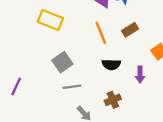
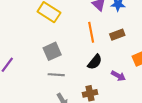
black semicircle: (111, 64) -> (95, 62), turned -63
purple arrow: (140, 75) -> (118, 76), turned -72

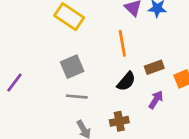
brown rectangle: (117, 35) -> (154, 67), moved
purple arrow: (118, 76) -> (156, 100), turned -88

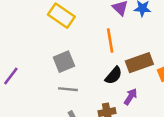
brown rectangle: (154, 67) -> (139, 63), size x1.5
purple arrow: (156, 100) -> (131, 97), moved

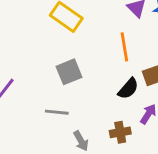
gray line: (68, 89) -> (57, 112), moved

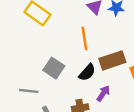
gray square: (69, 72) -> (54, 68), moved, turned -35

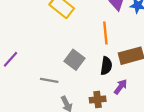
black semicircle: (87, 72) -> (106, 66), turned -36

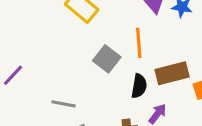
gray square: (75, 60) -> (107, 59), moved

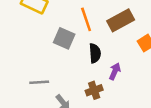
brown rectangle: (172, 73) -> (121, 20), moved

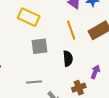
gray square: (64, 38) -> (40, 46), moved, turned -30
black semicircle: (95, 53) -> (68, 59), moved

